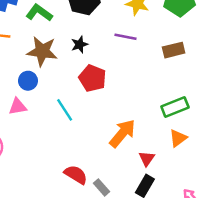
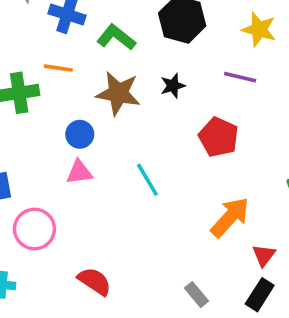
red pentagon: (92, 78) -> (218, 137), moved
blue circle: (28, 81) -> (80, 134), moved
red semicircle: (76, 175) -> (94, 281), moved

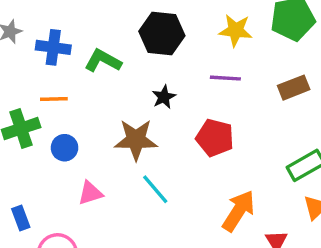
brown star: (118, 93) -> (136, 140), moved
blue circle: (80, 134) -> (65, 148), moved

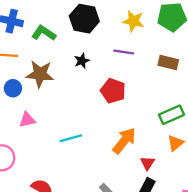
brown rectangle: (294, 88) -> (168, 62), turned 30
brown star: (136, 140) -> (40, 74), moved
cyan line: (155, 189) -> (71, 138), moved, turned -70

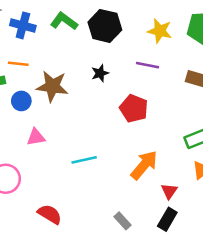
green L-shape: (44, 33) -> (64, 21), moved

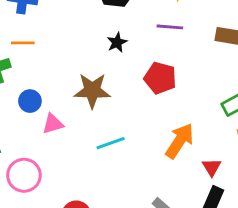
brown star: (52, 86) -> (92, 91), moved
blue circle: (21, 101) -> (30, 101), moved

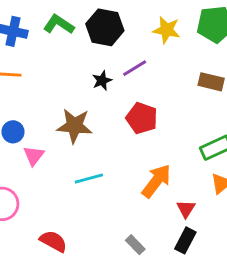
purple line: (170, 27) -> (135, 68), moved, turned -40
pink triangle: (53, 124) -> (34, 156), turned -40

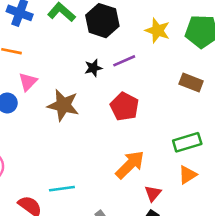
pink triangle: (34, 156) -> (28, 82), moved
cyan line: (89, 179) -> (62, 189), moved

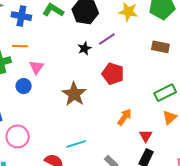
brown star: (63, 105) -> (74, 94), moved, turned 30
orange arrow: (130, 165) -> (125, 117), size x0.7

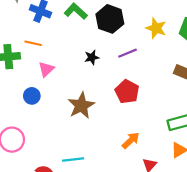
black star: (84, 48) -> (92, 57), moved
blue circle: (24, 86) -> (32, 96), moved

